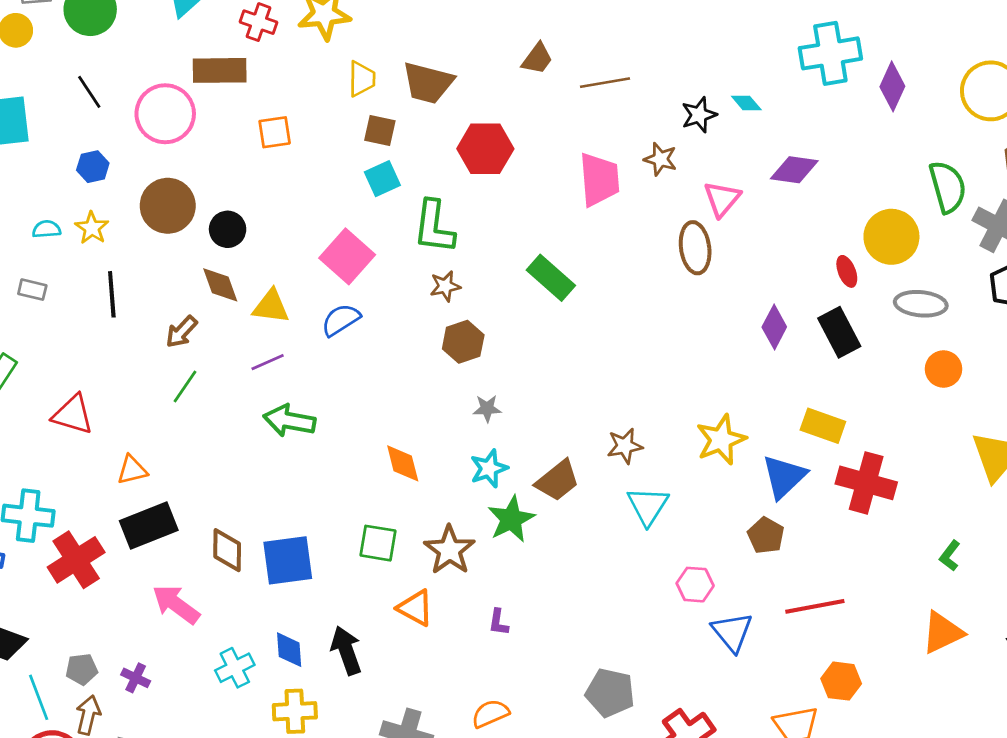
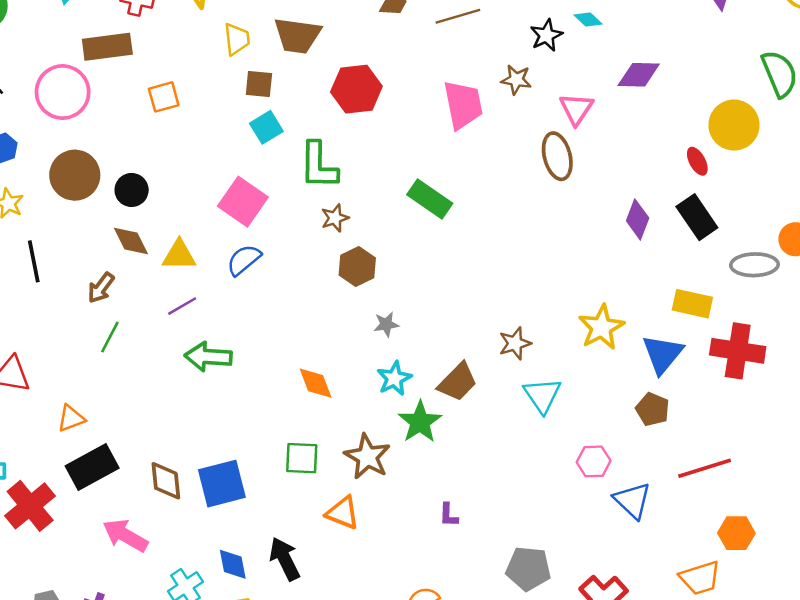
gray ellipse: (921, 304) -> (754, 265), moved
purple L-shape: (498, 622) -> (449, 515), moved

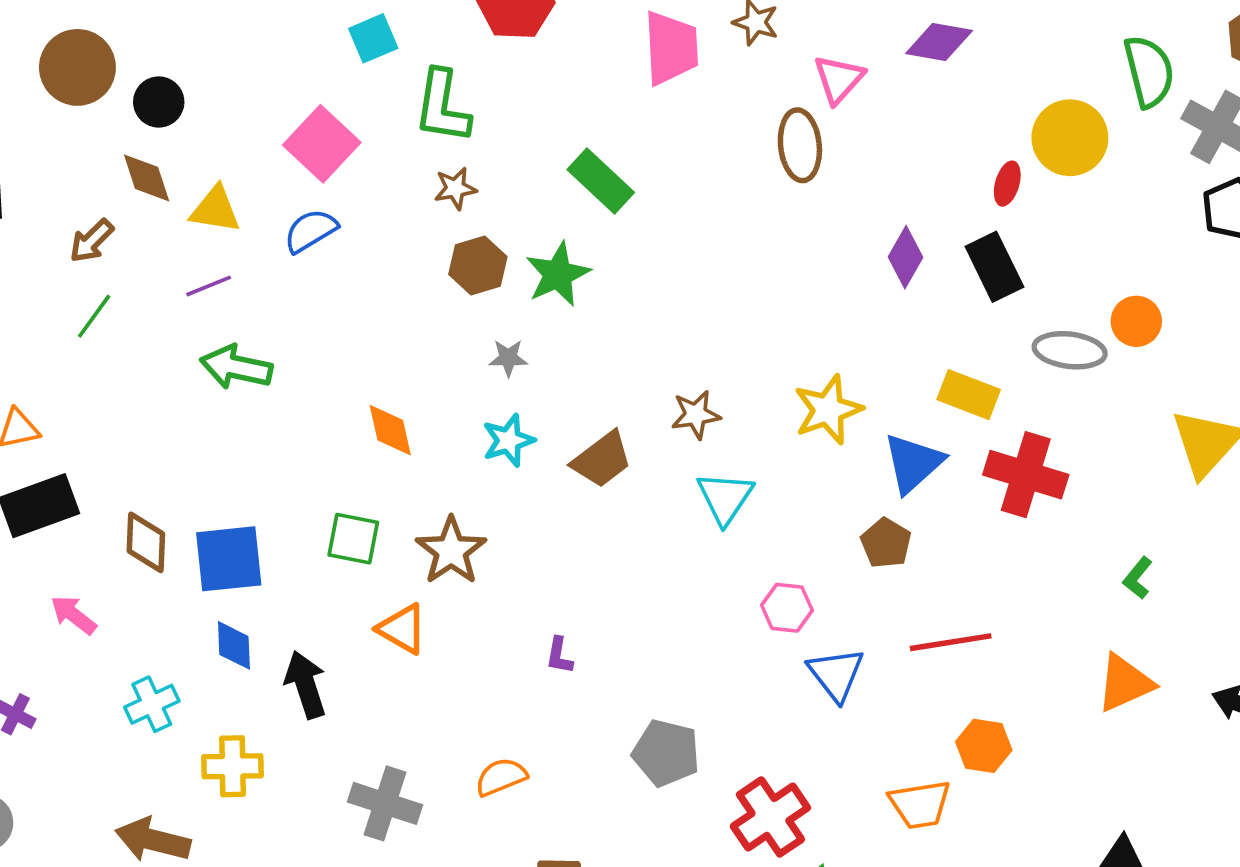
red ellipse: (697, 161) -> (1007, 184), turned 36
green star: (420, 422) -> (558, 274), moved
pink arrow: (125, 535) -> (74, 615), size x0.7
blue diamond: (233, 564) -> (234, 645), moved

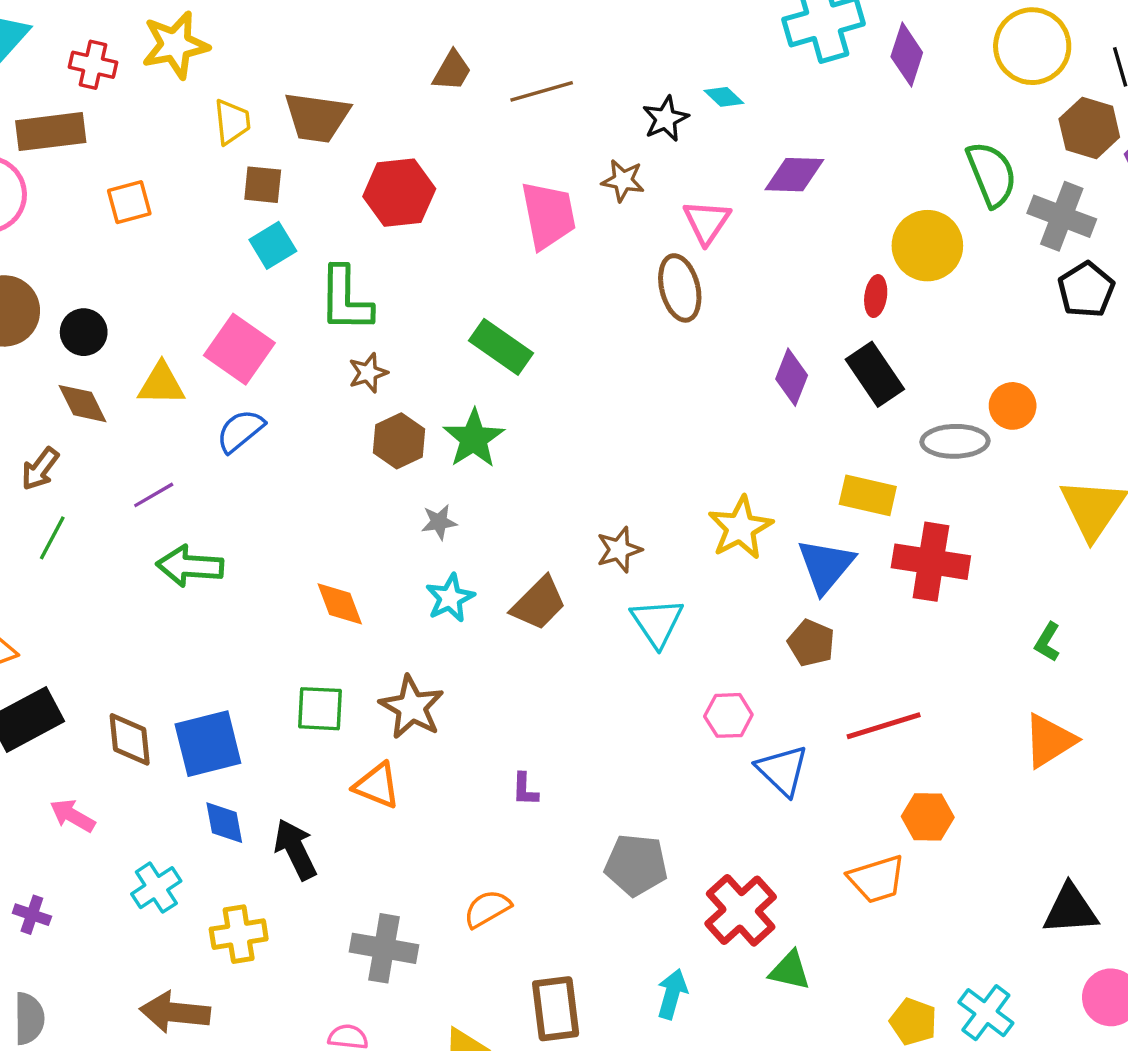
yellow triangle: (215, 210) -> (161, 384), moved

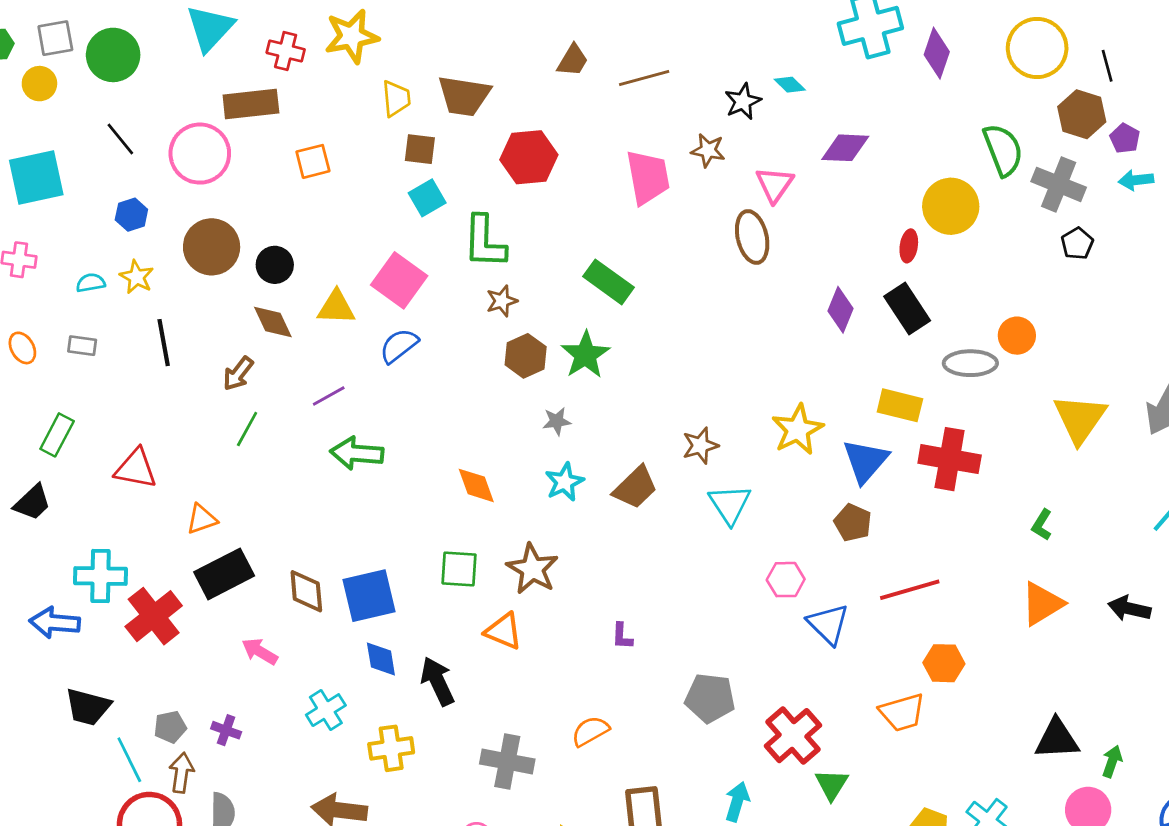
black pentagon: (1086, 290) -> (1077, 244), size x0.7
green triangle: (790, 971) -> (832, 784), turned 48

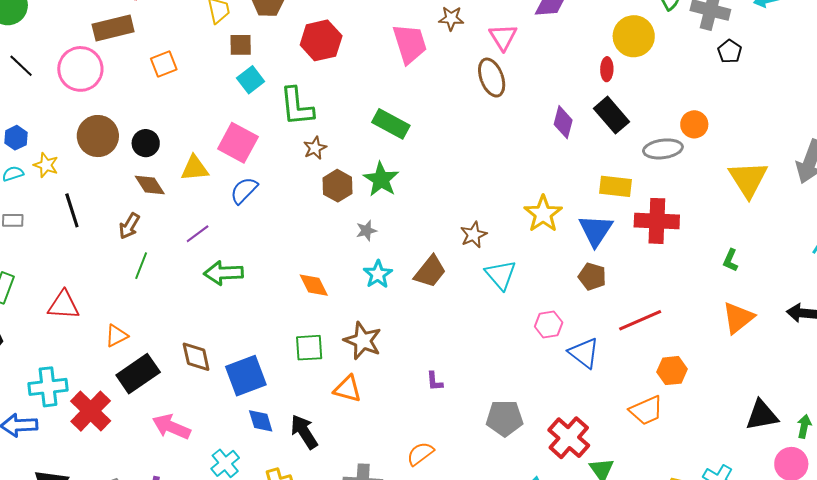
blue hexagon: (131, 215) -> (16, 138), moved
brown diamond: (306, 591) -> (196, 357), moved
pink arrow: (260, 651) -> (171, 427), size x1.4

